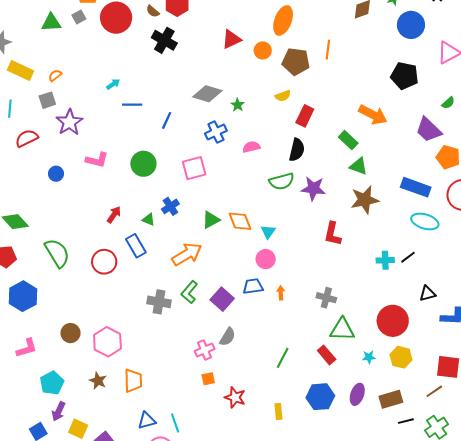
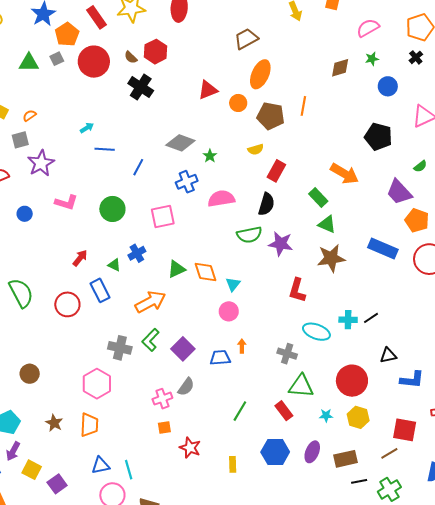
blue circle: (411, 25) -> (388, 86), size x0.7
pink semicircle: (251, 147) -> (221, 199), size x1.5
cyan ellipse: (425, 221) -> (316, 332), moved
blue trapezoid: (253, 286) -> (220, 358), moved
pink hexagon: (107, 342) -> (97, 384), moved

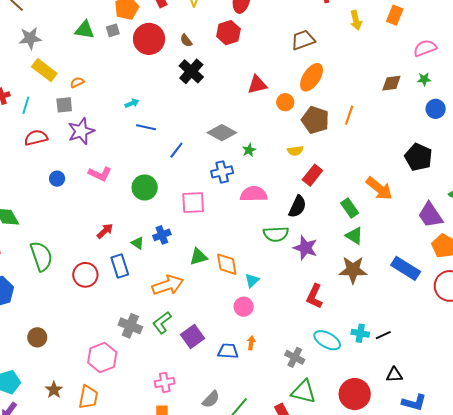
red hexagon: (156, 52) -> (228, 33), moved
gray semicircle: (186, 387) -> (211, 399), moved

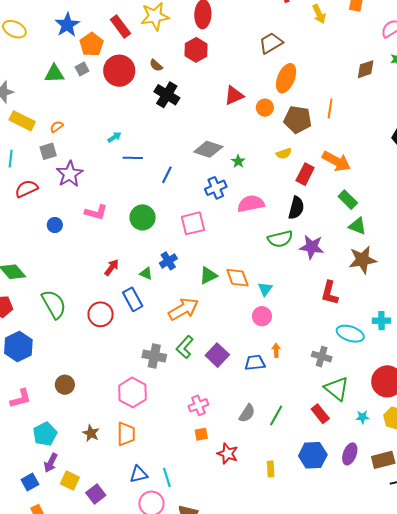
orange arrow: (379, 188) -> (336, 161), moved
green triangle: (304, 392) -> (337, 389), turned 36

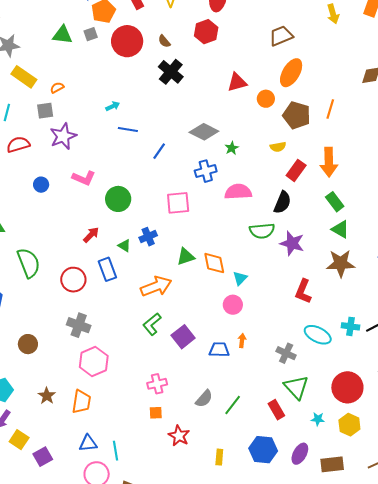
orange arrow: (336, 161) -> (329, 162), turned 52
green circle: (143, 217) -> (118, 199), moved
gray cross: (154, 356) -> (79, 325), moved

